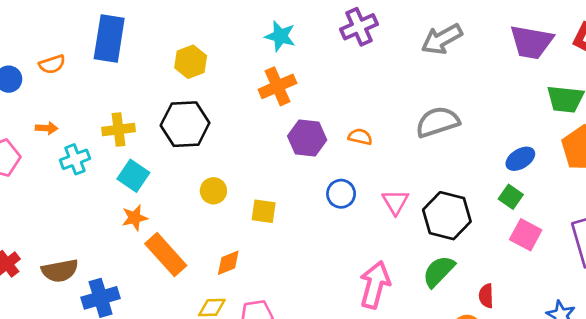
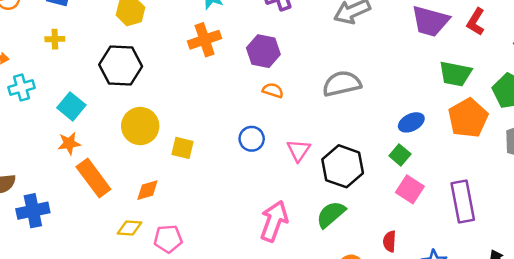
yellow cross: (119, 130) -> (55, 39), moved, size x0.7
purple hexagon: (307, 138) -> (263, 51), moved
yellow circle: (213, 191) -> (140, 126), size x1.6
red semicircle: (486, 296) -> (389, 241), moved

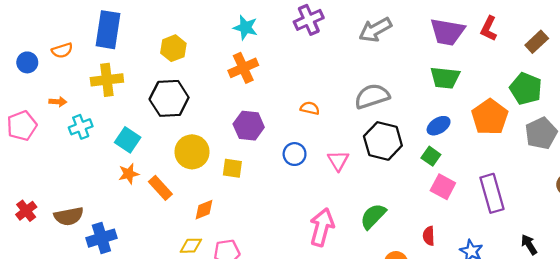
yellow cross: (55, 39) -> (107, 80), size x1.8
purple hexagon: (263, 51) -> (249, 126), moved
green trapezoid: (455, 74) -> (445, 78), moved
black hexagon: (343, 166) -> (383, 141), moved
orange rectangle: (93, 178) -> (160, 188), moved, size x0.7

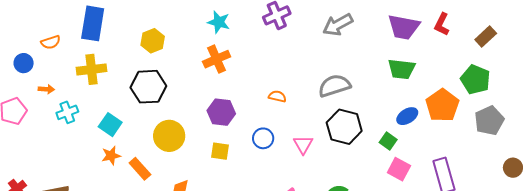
blue circle: (27, 62) -> (24, 63), moved
blue ellipse: (439, 126) -> (407, 116), moved
yellow square: (232, 168) -> (220, 151), moved

